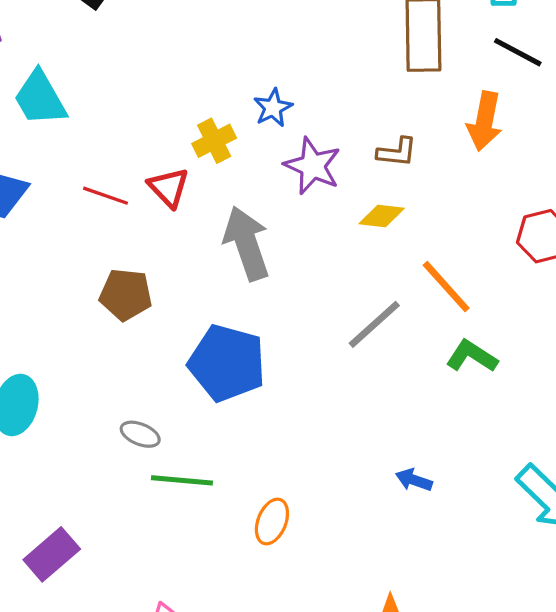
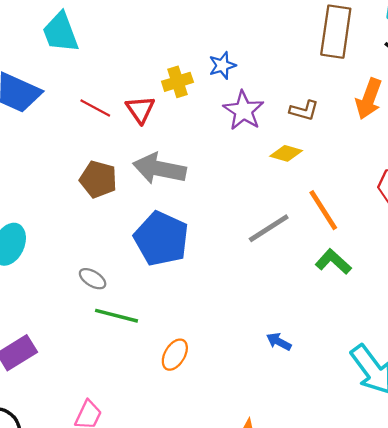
gray arrow: (247, 243) -> (159, 169), moved, turned -69

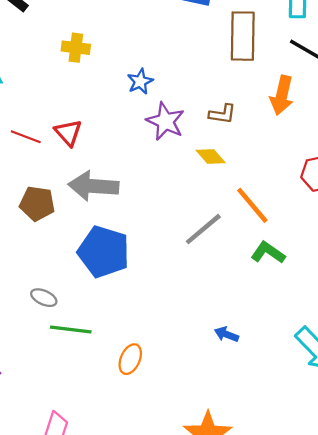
yellow cross: (177, 82) -> (76, 48), moved, turned 32
yellow diamond: (286, 153) -> (211, 156), turned 40

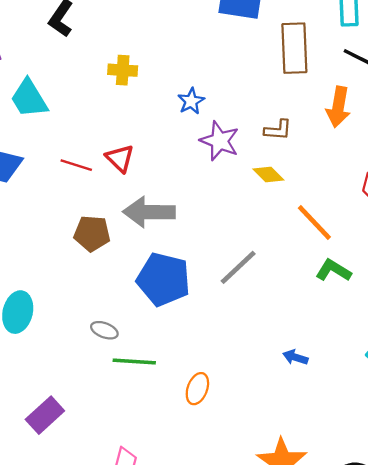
gray line: (203, 229) -> (238, 267), moved

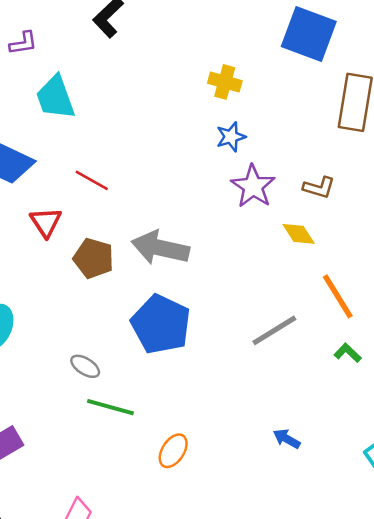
yellow cross: (123, 70) -> (225, 82), moved
red triangle: (120, 158) -> (46, 222), moved
gray line: (238, 267) -> (274, 330), moved
green L-shape: (333, 270) -> (348, 353), size x0.7

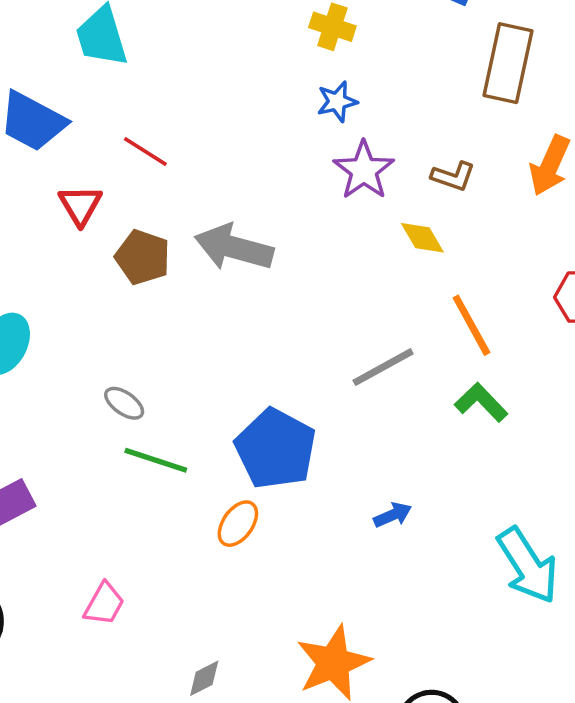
blue pentagon: (161, 324) -> (276, 449), moved
green L-shape: (348, 353) -> (481, 402), size x1.4
blue arrow: (287, 439) -> (393, 515), turned 124

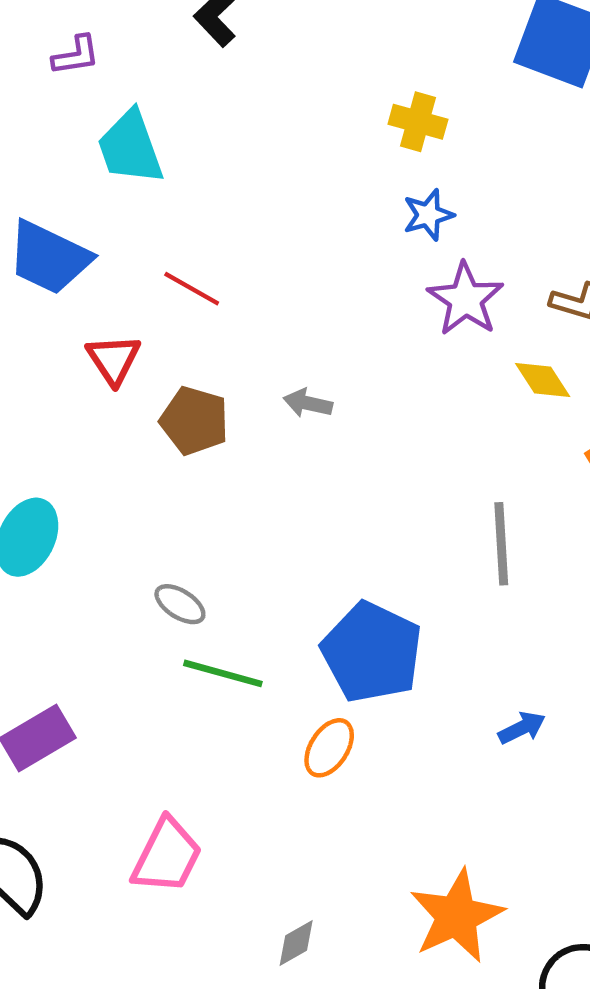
gray arrow: (234, 248) -> (308, 403), size x0.5
gray line: (383, 367) -> (501, 544), turned -62
pink trapezoid: (104, 604) -> (167, 856), size x1.4

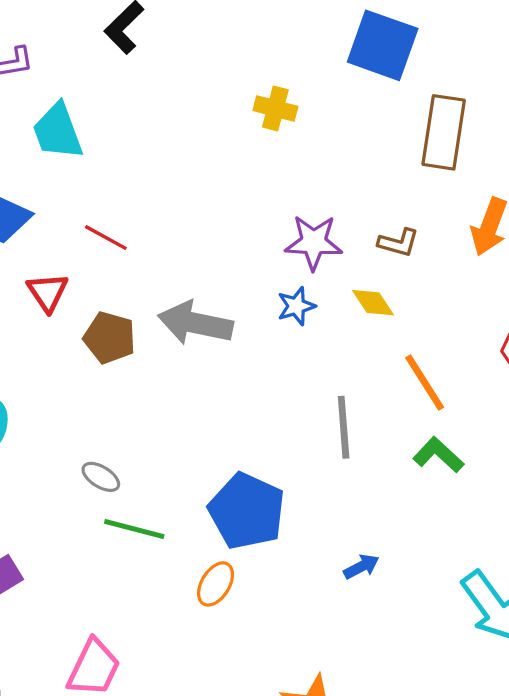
blue star: (428, 215) -> (296, 306), moved
purple star: (466, 299) -> (314, 242), turned -30
gray arrow: (308, 403) -> (195, 323), size x2.0

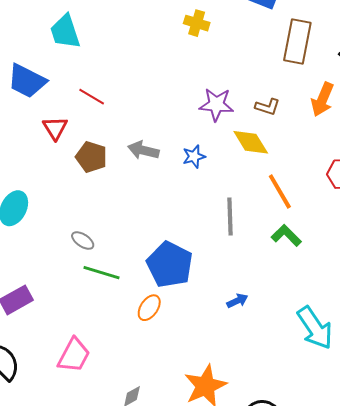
yellow diamond: (373, 303) -> (251, 142), size x1.4
blue star: (296, 306) -> (194, 156), moved
gray arrow: (195, 323) -> (143, 150), size x0.7

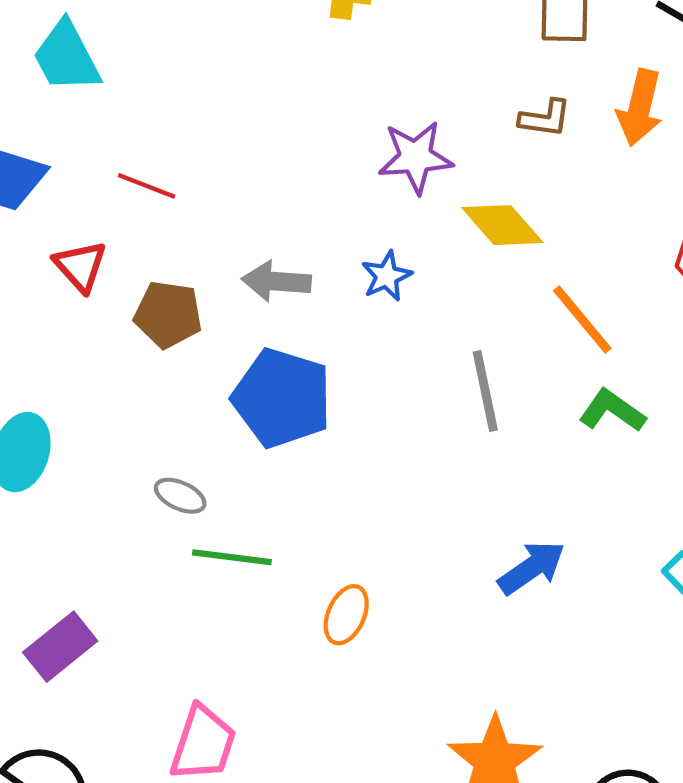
brown L-shape: (267, 107) -> (545, 118), moved
blue pentagon: (170, 265) -> (282, 398), moved
blue arrow: (237, 301) -> (532, 568), size x1.5

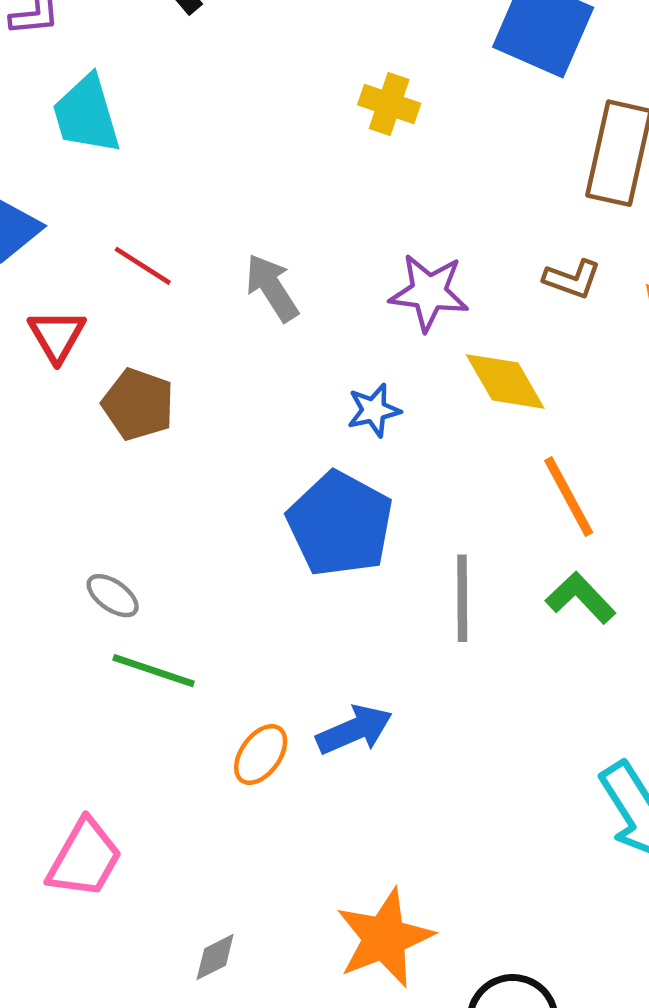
gray arrow: (276, 281) -> (272, 288), moved, turned 42
gray line: (485, 391) -> (462, 598), moved
blue pentagon: (282, 398) -> (340, 524), moved
blue arrow: (532, 568) -> (354, 730), moved

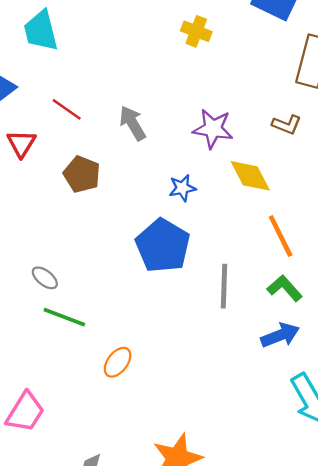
brown pentagon: (138, 404) -> (82, 174), moved
blue arrow: (354, 730) -> (280, 335), moved

